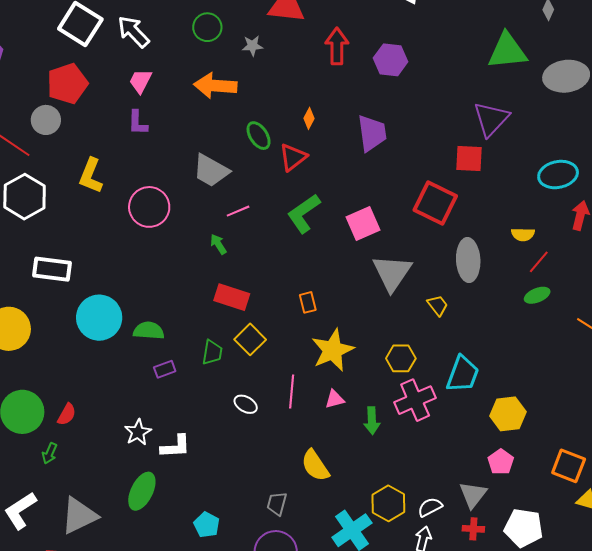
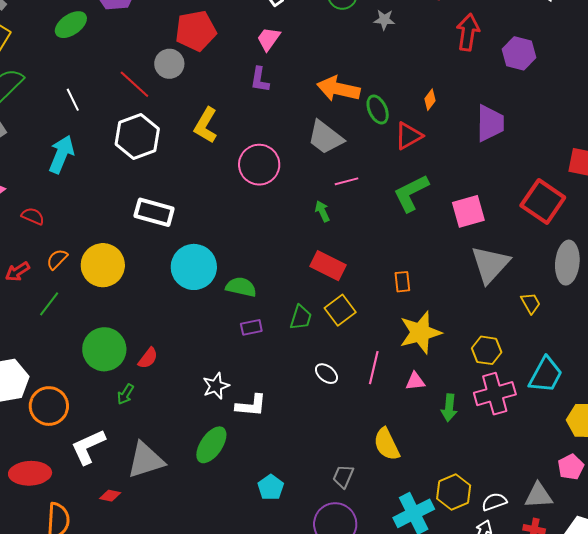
orange arrow: (215, 86) -> (338, 89), moved
gray triangle: (473, 495) -> (539, 496), turned 40

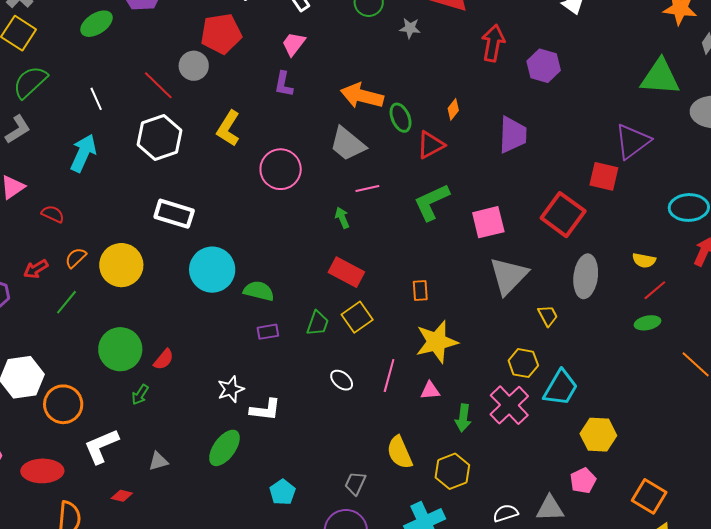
yellow hexagon: (487, 350) -> (523, 363), moved
pink cross: (495, 394) -> (509, 405), turned -30
gray triangle: (146, 460) -> (158, 461), size x0.5
yellow hexagon: (454, 492) -> (452, 471), moved

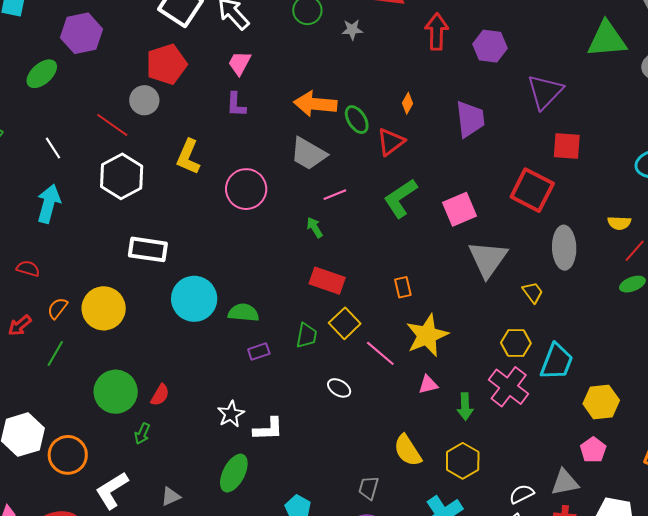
purple triangle: (632, 141) -> (545, 92), moved
pink line: (389, 375) -> (380, 353), moved, turned -56

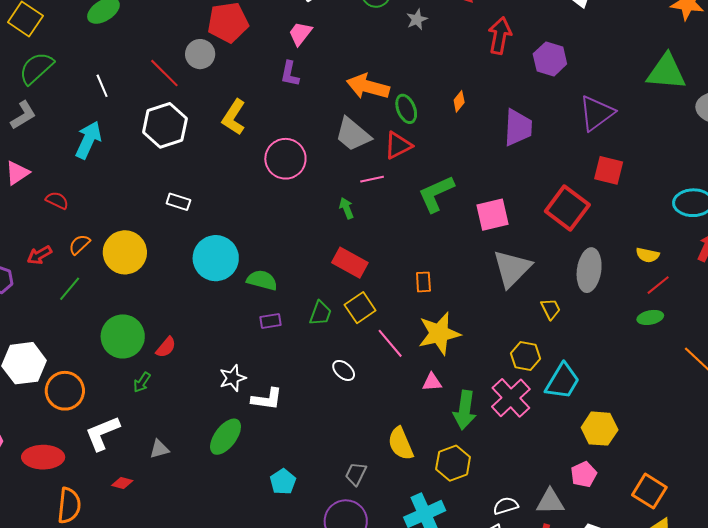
gray star: (352, 30) -> (417, 19), turned -30
red triangle: (391, 142) -> (398, 145), moved
white rectangle: (148, 249) -> (178, 202), size x0.6
green arrow: (465, 406) -> (465, 410), size x1.4

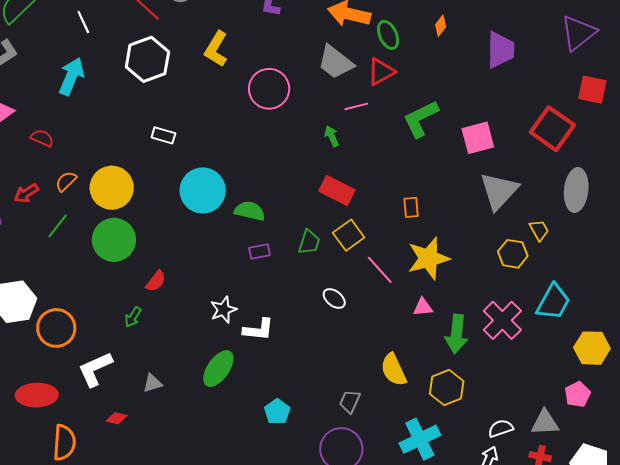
green circle: (123, 336) -> (114, 240), moved
yellow hexagon: (526, 356) -> (513, 254), moved

